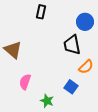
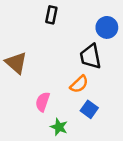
orange semicircle: (86, 67) -> (79, 84), moved
pink semicircle: (25, 82) -> (43, 102), moved

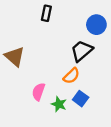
black trapezoid: (90, 56) -> (82, 51), turned 60
green star: (59, 127) -> (59, 104), moved

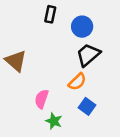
blue circle: (96, 25) -> (82, 27), moved
green star: (59, 104) -> (54, 121), moved

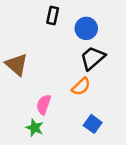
blue square: (87, 106) -> (93, 124), moved
green star: (54, 121) -> (35, 128), moved

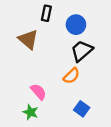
brown triangle: (17, 65) -> (28, 39), moved
pink semicircle: (44, 105) -> (38, 92), turned 120

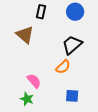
blue circle: (76, 25) -> (75, 12), moved
blue square: (82, 109) -> (72, 96), turned -32

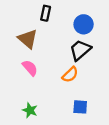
blue circle: (75, 12) -> (84, 24), moved
pink semicircle: (34, 81) -> (30, 68), moved

